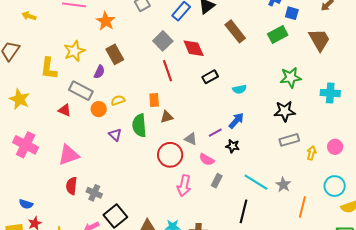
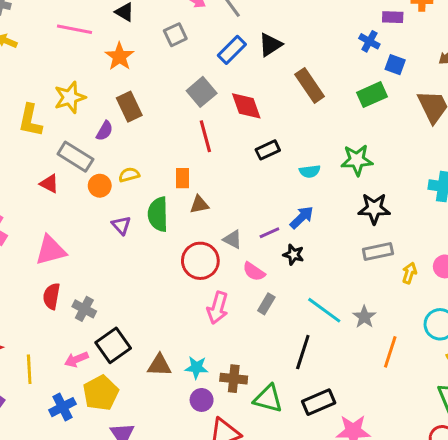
green star: (291, 78) -> (357, 160), moved

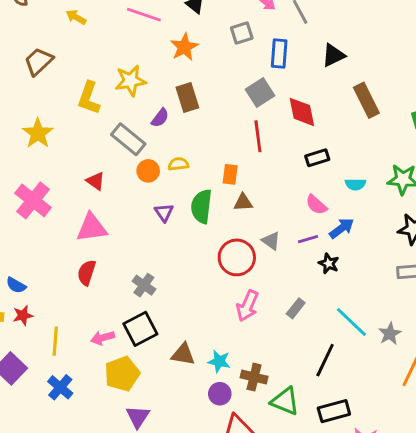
blue rectangle: (232, 50) -> (279, 54), moved, turned -48
red triangle: (49, 184) -> (96, 181), moved
pink semicircle: (254, 272) -> (316, 205), moved
gray cross: (84, 309) -> (144, 285), moved
blue cross: (62, 407) -> (60, 387), moved, turned -30

